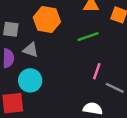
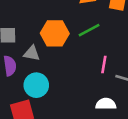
orange hexagon: (47, 20) -> (55, 33), moved

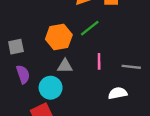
gray triangle: (32, 53) -> (65, 66), moved
pink line: (104, 65) -> (99, 61), moved

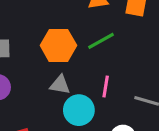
cyan circle: (51, 88) -> (79, 110), moved

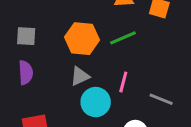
gray triangle: (60, 85) -> (80, 76), turned -40

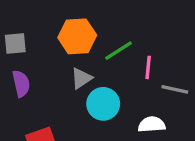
green line: (123, 38) -> (118, 51), moved
pink line: (123, 82) -> (148, 67), moved

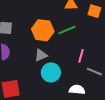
green line: (118, 51) -> (67, 30), moved

